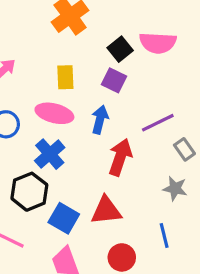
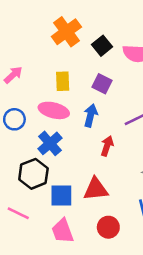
black square: (120, 49) -> (102, 46), moved
red arrow: (120, 157) -> (107, 146), size x0.7
blue square: (64, 218) -> (61, 195), turned -30

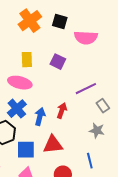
black square: (102, 46) -> (60, 22), moved, turned -35
blue arrow: (91, 115) -> (40, 117), moved

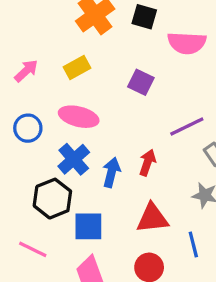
yellow rectangle: (27, 60) -> (77, 68), moved, turned 63
red triangle: (53, 145) -> (152, 218), moved

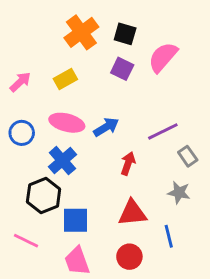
pink semicircle: (187, 43) -> (163, 57), turned 128
purple square: (141, 82) -> (122, 69), moved
blue arrow: (111, 172) -> (106, 127), moved, turned 45

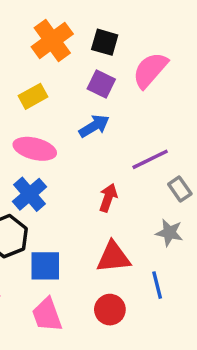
blue arrow: (106, 127) -> (94, 126), moved

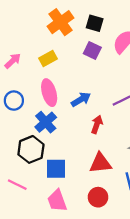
blue arrow: (94, 126) -> (81, 99), moved
pink ellipse: (35, 149) -> (49, 93), turned 60

